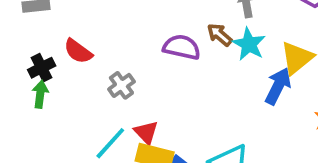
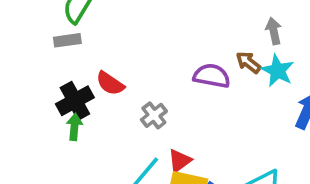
black cross: (42, 68) -> (75, 101), size x1.4
red triangle: (146, 132) -> (180, 161), turned 40

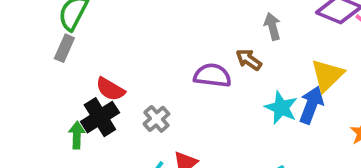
gray rectangle: (67, 40) -> (64, 48), turned -55
cyan star: (278, 71) -> (281, 108), moved
black cross: (75, 101) -> (100, 117), moved

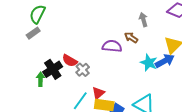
gray rectangle: (64, 48) -> (33, 33), turned 32
red semicircle: (110, 89) -> (70, 61), moved
blue arrow: (311, 105) -> (165, 61), turned 42

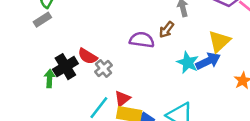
brown arrow: (131, 37) -> (166, 30), turned -88

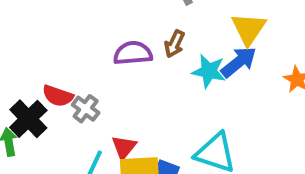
brown arrow: (166, 30) -> (175, 44), moved

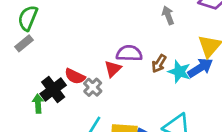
brown arrow: (175, 44) -> (159, 64), moved
red triangle: (124, 147) -> (113, 69), moved

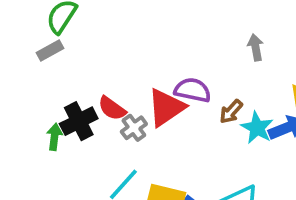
red triangle: (113, 69) -> (166, 107), size x1.6

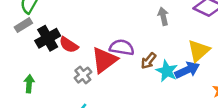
red semicircle: (112, 108) -> (69, 45), moved
black cross: (79, 121) -> (48, 38), moved

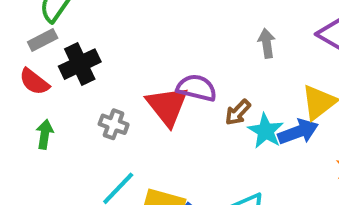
red semicircle: (69, 45) -> (34, 82), moved
red triangle: (104, 60) -> (167, 106), turned -36
gray cross: (83, 75) -> (114, 124), moved, turned -36

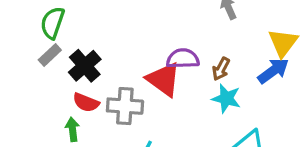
red semicircle: (34, 82) -> (86, 103), moved
gray cross: (114, 124) -> (125, 106), size x1.5
cyan star: (266, 131) -> (226, 98), moved

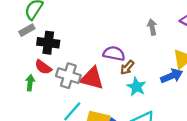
black cross: (85, 66) -> (48, 43), turned 35
brown arrow: (221, 69) -> (127, 67), moved
red triangle: (164, 79) -> (92, 78), moved, turned -35

